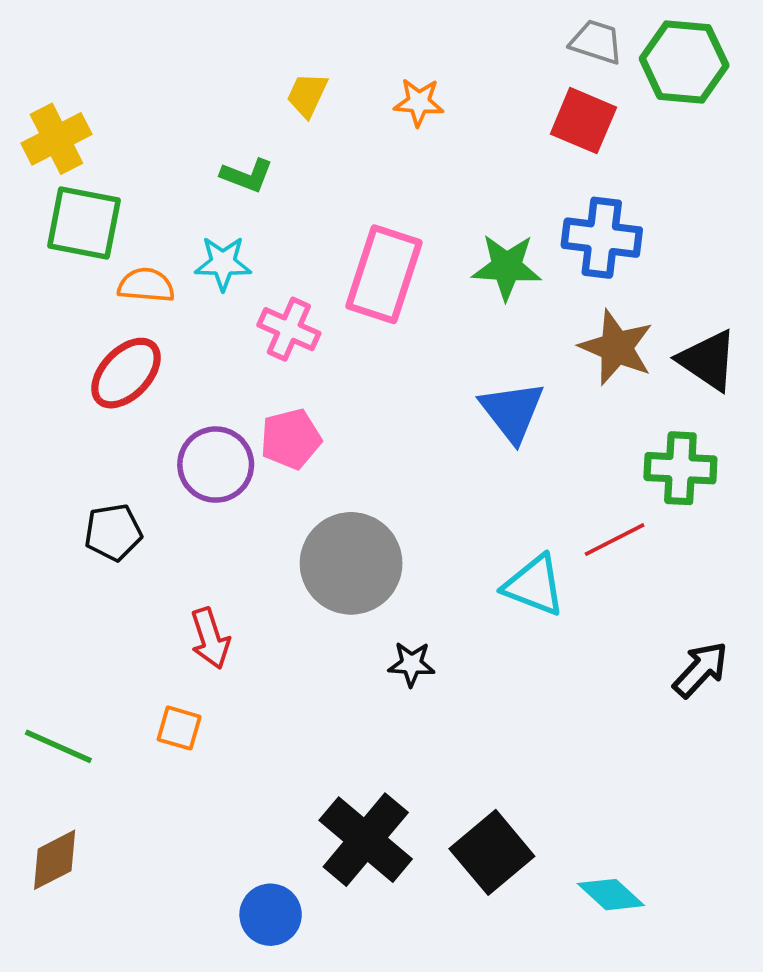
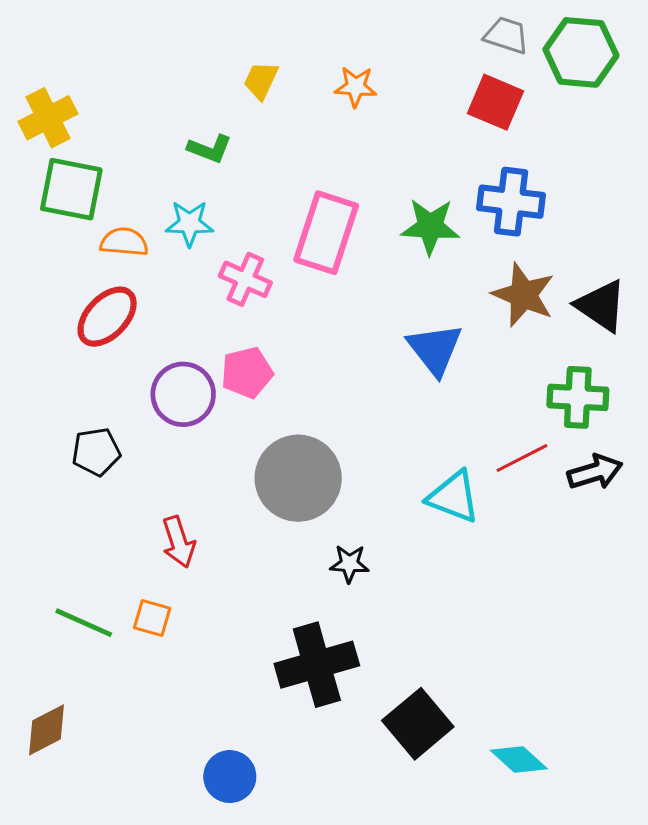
black arrow: (701, 669) -> (595, 472), moved, turned 30
green line: (58, 746) -> (84, 623), moved
black cross: (366, 840) -> (317, 665), moved, turned 34

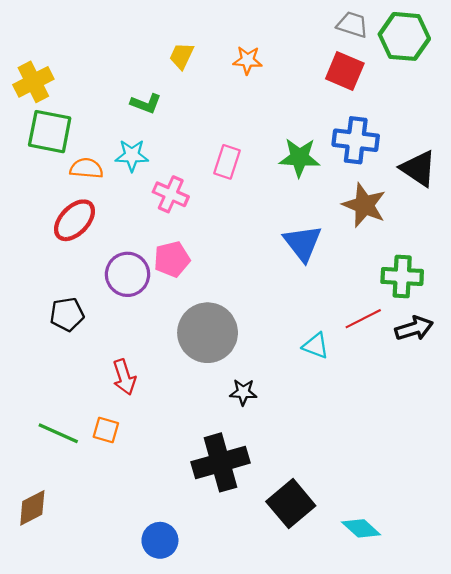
pink rectangle: (326, 233) -> (227, 162), size x0.6
black triangle: (601, 306) -> (418, 168), moved
cyan triangle: (454, 497) -> (316, 346), size x0.7

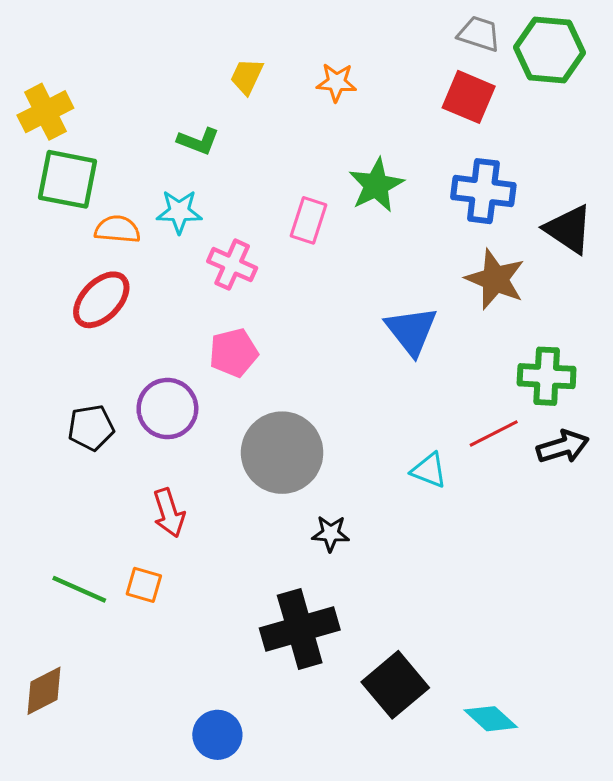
green star: (299, 158) -> (376, 185), moved, turned -30
purple circle: (128, 274) -> (167, 409), moved

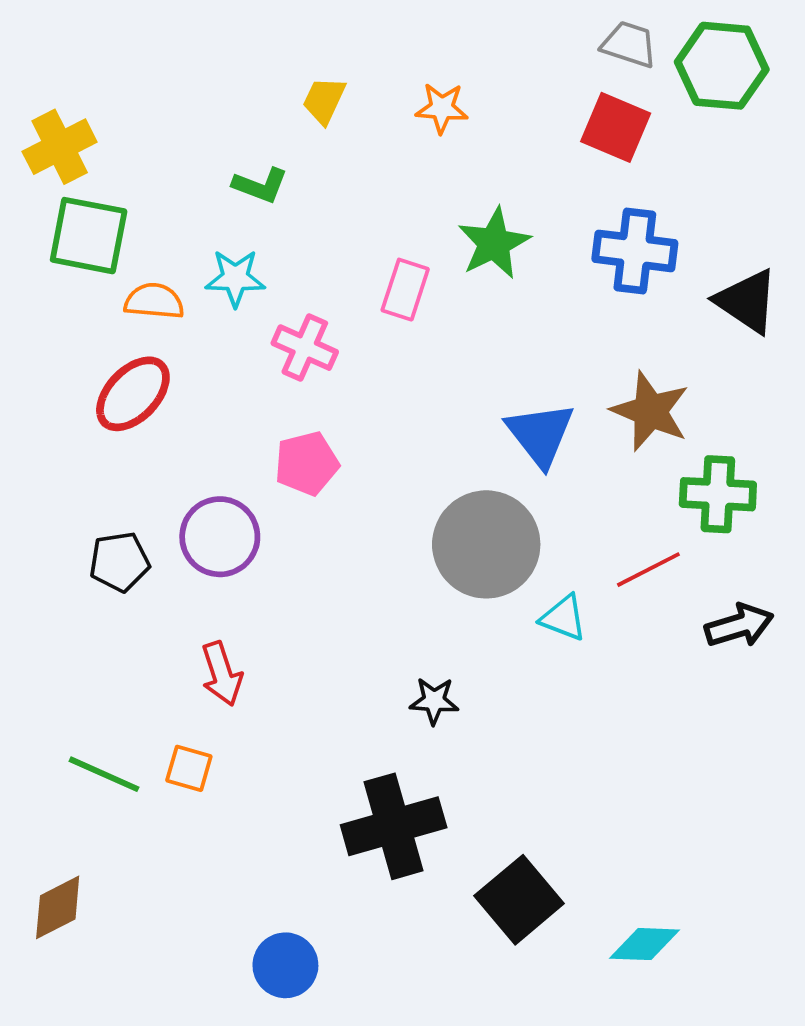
brown star: (495, 279) -> (650, 411), moved
black arrow: (563, 447) -> (739, 626), moved
gray circle: (282, 453) -> (486, 544), moved
cyan diamond: (491, 719) -> (645, 944), turned -40

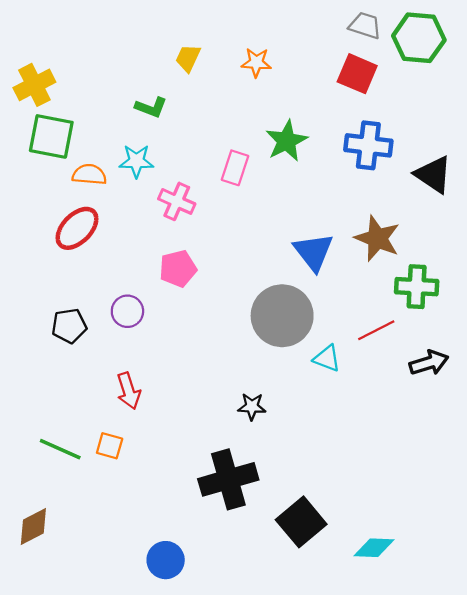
purple circle: (220, 537) -> (127, 311), size x0.7

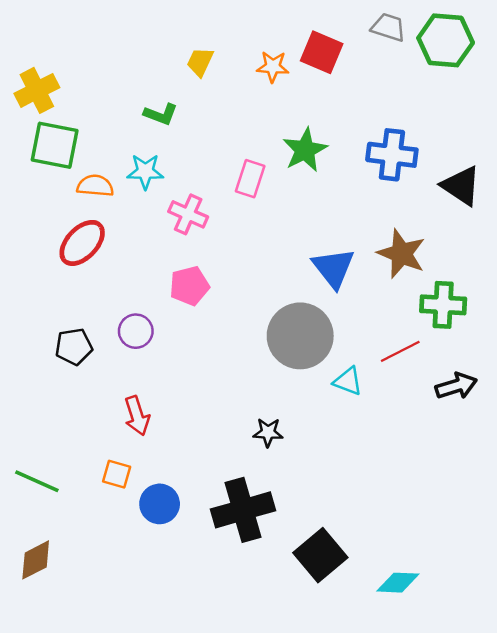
red square: (357, 74) -> (322, 52), moved
green line: (60, 449) -> (37, 481), moved
blue circle: (166, 560) -> (160, 504), moved

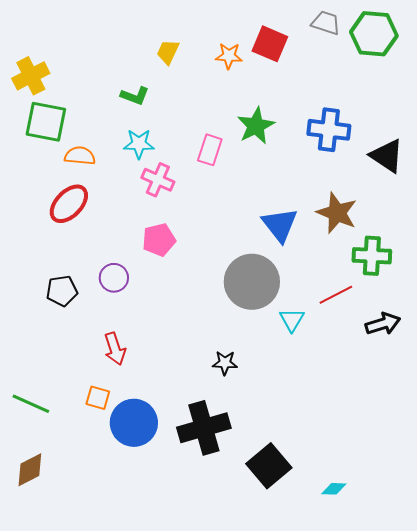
cyan star: (145, 171) -> (139, 144), moved
cyan triangle: (348, 381) -> (292, 320), turned 40
blue circle: (160, 504) -> (134, 423), size x1.4
cyan diamond: (398, 583) -> (334, 489), size x0.7

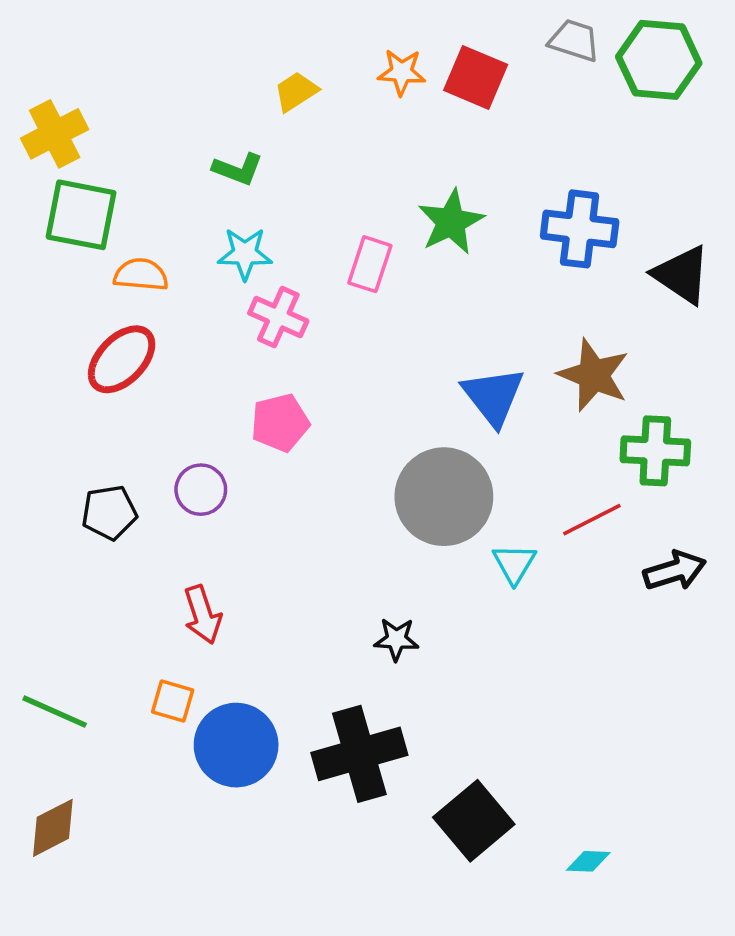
yellow trapezoid: (168, 52) -> (296, 92), turned 32
orange star: (229, 56) -> (402, 72), moved

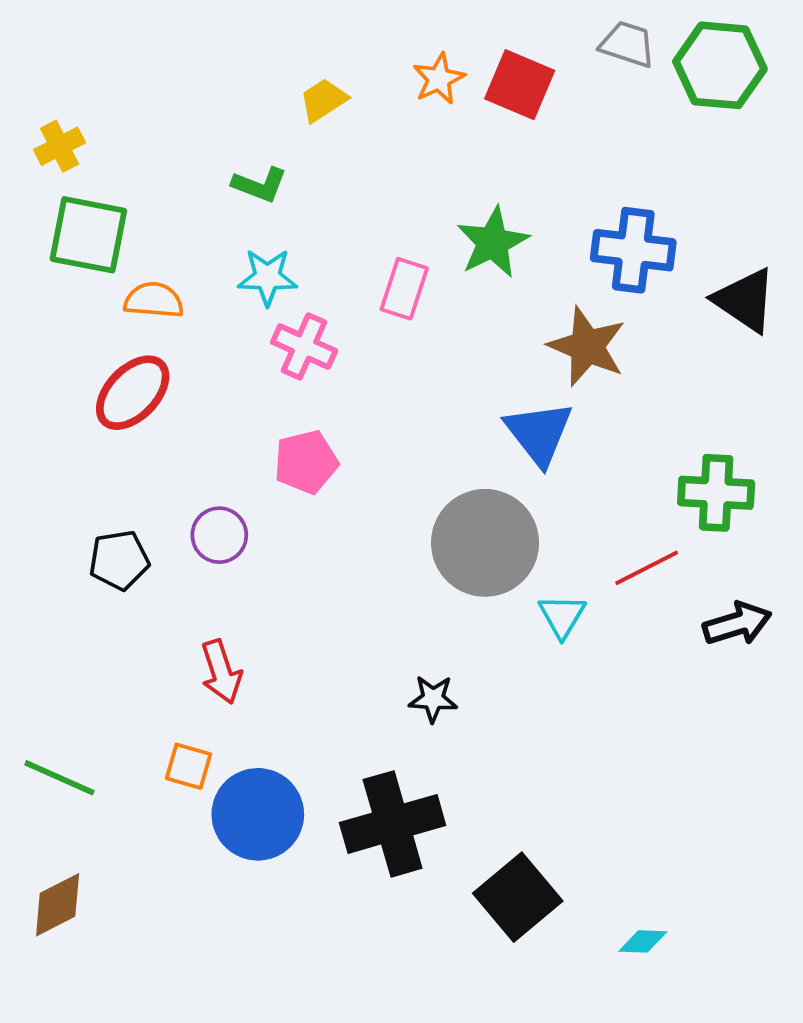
orange star: (402, 72) -> (439, 79), turned -30
yellow cross: (55, 134) -> (59, 146), size x0.7
brown star: (594, 375) -> (587, 346), moved

